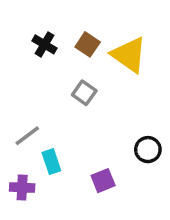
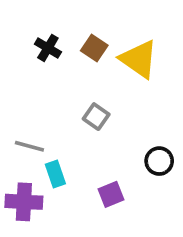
gray square: (84, 93) -> (96, 117), moved
gray line: (27, 136) -> (29, 146), turned 52
purple cross: (22, 187) -> (24, 202), size x1.4

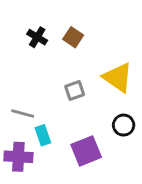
yellow triangle: (139, 59) -> (118, 78), moved
gray square: (96, 117) -> (75, 90), turned 36
purple square: (111, 194) -> (86, 151), size x1.5

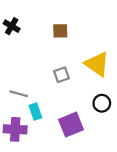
black cross: (37, 37) -> (12, 26), moved
brown square: (73, 37) -> (60, 31), turned -35

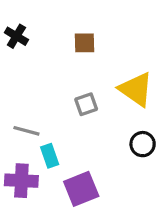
purple square: (71, 125) -> (81, 189), moved

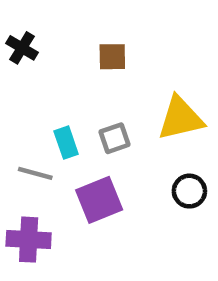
yellow triangle: (136, 89) -> (181, 118), turned -48
cyan rectangle: (50, 156) -> (66, 143), moved
purple square: (81, 189) -> (99, 200), moved

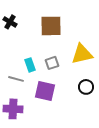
brown square: (112, 57) -> (51, 26), size x1.6
purple square: (99, 200) -> (45, 91), turned 35

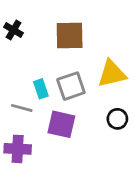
gray square: (52, 63) -> (71, 86), size x1.5

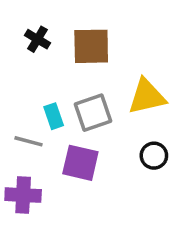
black cross: (14, 30) -> (37, 39), moved

